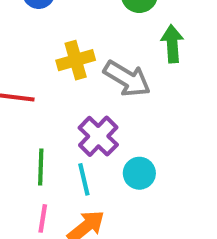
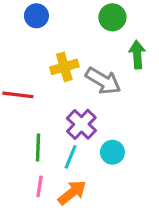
cyan line: (84, 179) -> (71, 157), turned 35

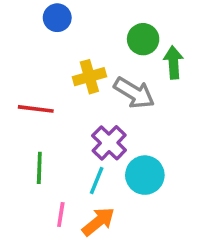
green circle: (112, 17) -> (143, 39), moved
green line: (38, 148) -> (39, 168), moved
cyan circle: (112, 152) -> (145, 175), size x1.4

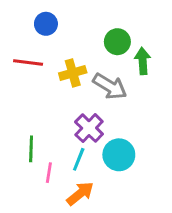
red line: (36, 109) -> (28, 63), moved
pink line: (61, 214) -> (49, 173), moved

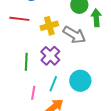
purple cross: (89, 128) -> (50, 56), moved
green line: (31, 149) -> (26, 62), moved

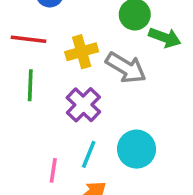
green arrow: (96, 18) -> (165, 38), turned 114
green line: (26, 62) -> (30, 85), moved

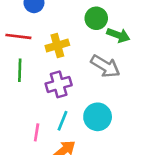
gray arrow: (126, 68) -> (105, 66), moved
purple cross: (83, 105) -> (59, 84), turned 30

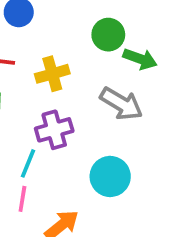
cyan line: (63, 121) -> (28, 163), moved

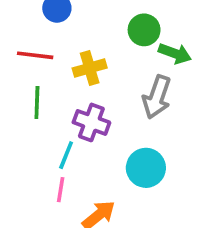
gray arrow: (121, 104) -> (157, 97), turned 78
purple cross: (54, 130) -> (91, 122), turned 36

